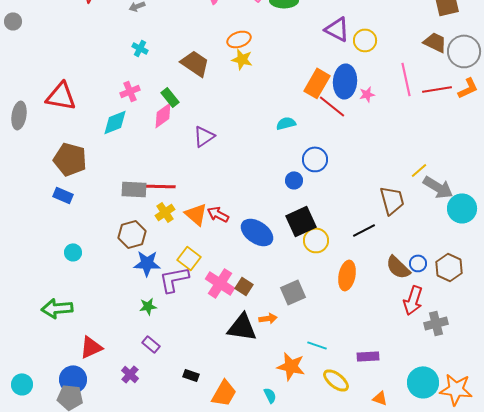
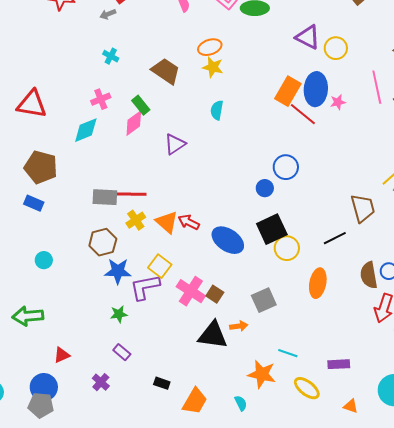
cyan semicircle: (286, 123) -> (217, 110), moved, turned -66
brown semicircle: (398, 267) -> (369, 275), turned 36
red triangle: (91, 347) -> (62, 355), size x0.7

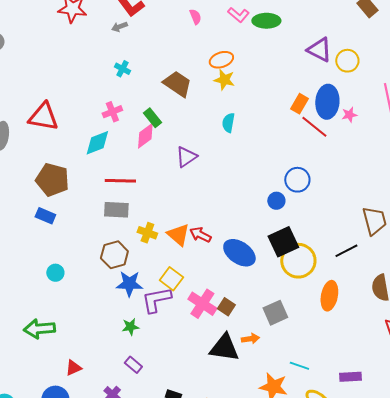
orange rectangle: (288, 91) -> (299, 104), size x0.7
red line: (131, 194) -> (120, 181), moved
yellow cross: (136, 220) -> (147, 233), turned -36
yellow circle: (287, 248) -> (298, 261), size x1.4

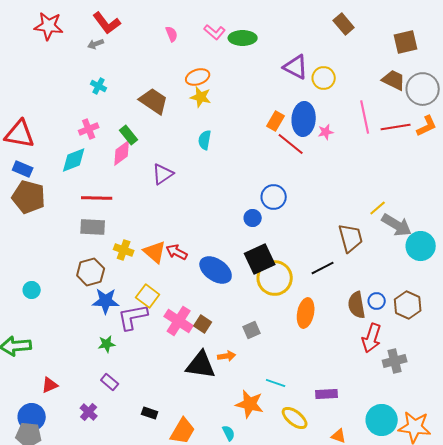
blue rectangle: (45, 216) -> (23, 169), moved
gray square: (275, 313) -> (252, 330), size x0.7

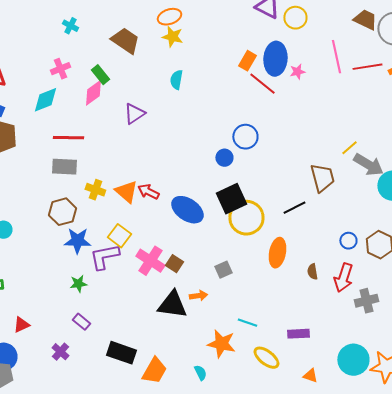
brown semicircle: (357, 305) -> (312, 272), moved, size x0.6
black rectangle: (150, 413) -> (121, 353), size x1.8

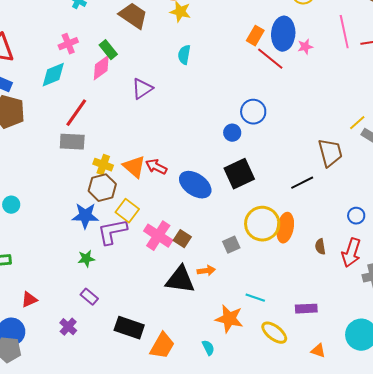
red line: (68, 138) -> (76, 113), turned -56
brown hexagon: (62, 212) -> (102, 188), moved
yellow circle: (246, 218) -> (262, 224), moved

